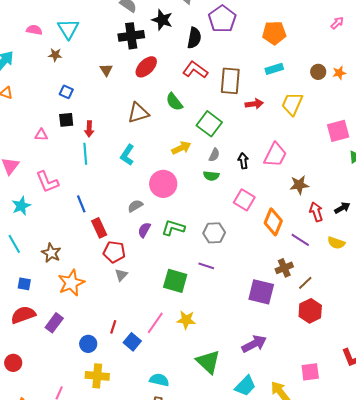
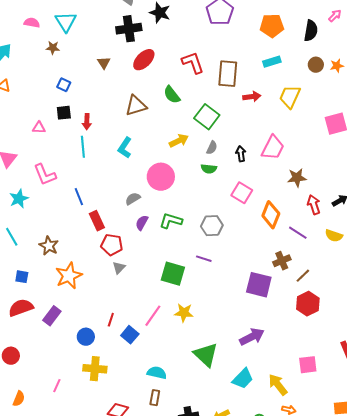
black semicircle: (194, 38) -> (311, 31), moved
red L-shape: (195, 70) -> (193, 63), turned 35

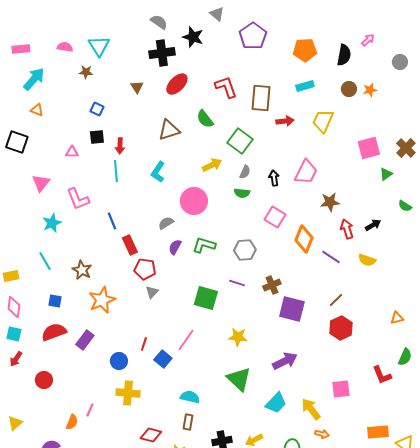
brown cross: (282, 261) -> (272, 285), moved
yellow star: (184, 313) -> (238, 337), moved
orange semicircle: (19, 399) -> (72, 422), moved

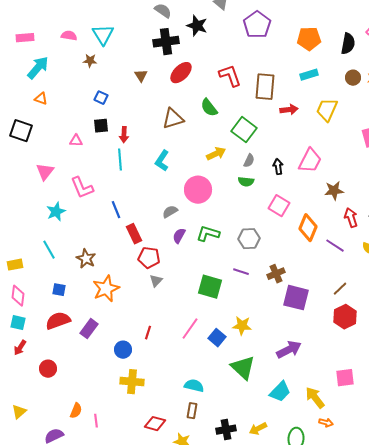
blue square: (163, 359) -> (217, 338), moved
pink line: (90, 410) -> (96, 421), moved, turned -32

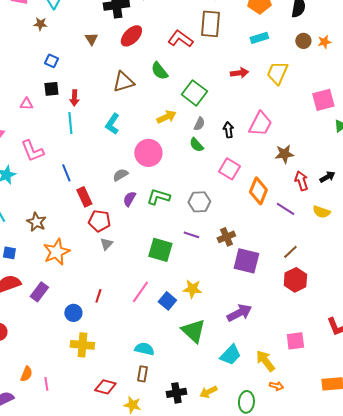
red L-shape: (230, 76) -> (180, 39), turned -35
brown rectangle: (265, 87) -> (210, 24), moved
green semicircle: (246, 182) -> (196, 145), turned 42

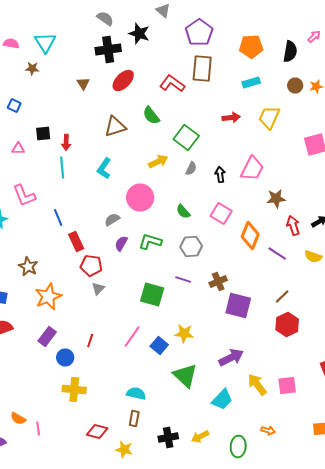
blue square: (51, 61) -> (14, 106), moved
green semicircle: (196, 145) -> (183, 212), moved
purple rectangle: (39, 292) -> (47, 336), moved
yellow arrow: (265, 361) -> (257, 384), moved
orange semicircle: (26, 374) -> (18, 418), turned 98

